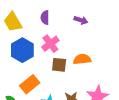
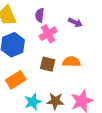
pink cross: (50, 44) -> (48, 34), moved

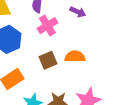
brown square: (48, 64) -> (48, 60), turned -35

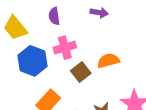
pink cross: (47, 26) -> (65, 48), moved, turned 30

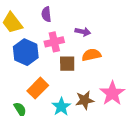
purple arrow: (99, 13) -> (83, 32), moved
brown square: (81, 72) -> (67, 64), turned 35

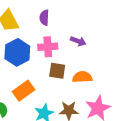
orange semicircle: (91, 55) -> (82, 77), moved

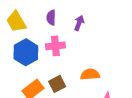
purple arrow: (78, 41) -> (79, 23), moved, turned -88
brown square: (57, 71) -> (57, 84), moved, turned -35

